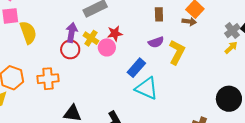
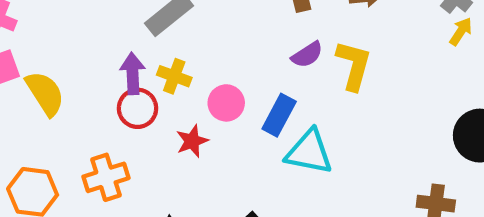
red star: (115, 33) -> (192, 141), moved
pink circle: (107, 47) -> (226, 103), moved

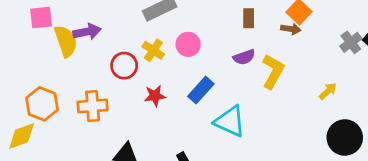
yellow arrow: (461, 31) -> (328, 91), moved
purple arrow: (133, 74) -> (87, 32), moved, turned 68
pink circle: (226, 103) -> (188, 44), moved
blue rectangle: (279, 115) -> (201, 90), moved

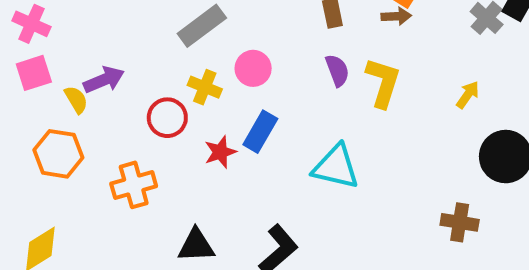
yellow semicircle: (66, 41) -> (76, 100), size x0.6
purple semicircle: (244, 57) -> (337, 70), turned -80
blue rectangle: (201, 90) -> (260, 132), moved
orange hexagon: (42, 104) -> (58, 154), moved

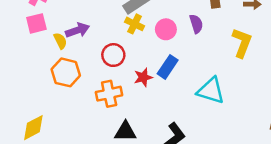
purple semicircle: (337, 70) -> (196, 24), moved
yellow cross: (205, 87) -> (134, 24), moved
orange hexagon: (58, 154) -> (66, 72), moved
orange cross: (134, 185) -> (109, 94), moved

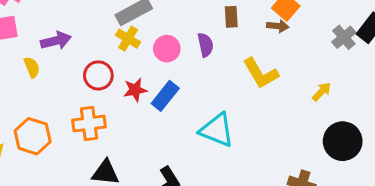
yellow semicircle: (60, 41) -> (32, 67), moved
yellow L-shape: (242, 43) -> (261, 73), turned 124
orange hexagon: (66, 72) -> (33, 136), moved
red star: (143, 77) -> (135, 90), moved

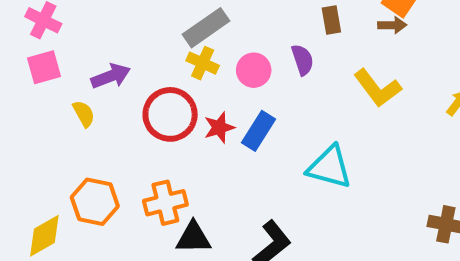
red circle: (98, 75) -> (170, 114), size x1.4
orange cross: (89, 123) -> (165, 203), moved

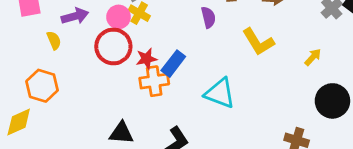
pink circle: (254, 70) -> (118, 17), moved
orange hexagon: (95, 202) -> (42, 86), moved
orange cross: (165, 203) -> (154, 81), moved

